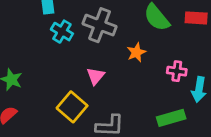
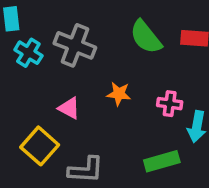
orange star: (136, 52) -> (119, 94), moved, turned 30
pink triangle: (96, 76) -> (69, 108), turned -42

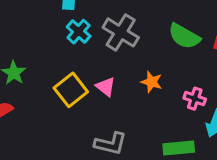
green semicircle: (146, 37) -> (184, 36), turned -32
yellow square: (40, 146) -> (71, 90), moved

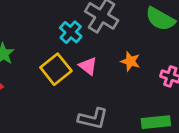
cyan cross: (79, 32) -> (71, 32), moved

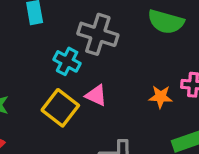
orange star: (130, 61) -> (161, 97), moved

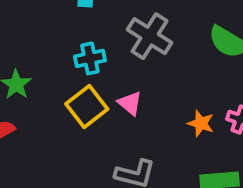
cyan cross: (67, 61) -> (90, 58), moved, turned 36

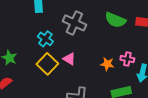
cyan cross: (90, 58) -> (45, 39), turned -35

